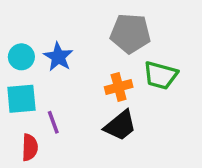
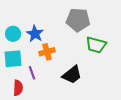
orange cross: (119, 87) -> (47, 52), moved

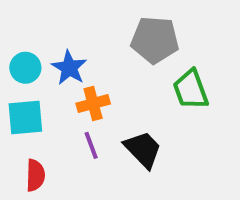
green trapezoid: (96, 45) -> (191, 90), turned 55
purple line: (32, 73) -> (91, 145), moved
black trapezoid: (72, 75) -> (143, 149), turned -95

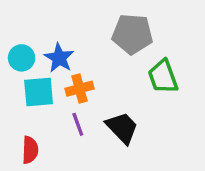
cyan square: (25, 118) -> (39, 92), moved

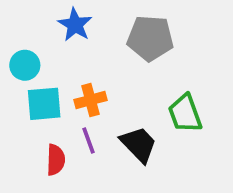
blue star: (59, 58) -> (75, 25), moved
green trapezoid: (163, 77) -> (185, 113), moved
red semicircle: (30, 150) -> (56, 160), moved

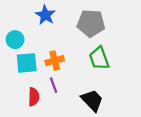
green trapezoid: (185, 113) -> (99, 58), moved
black trapezoid: (139, 144) -> (92, 100), moved

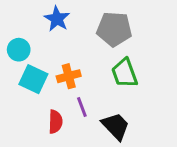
cyan square: (27, 63) -> (33, 79), turned 30
purple line: (54, 85) -> (82, 107), moved
red semicircle: (34, 97) -> (55, 122), moved

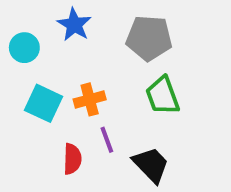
cyan circle: (19, 50) -> (24, 48), moved

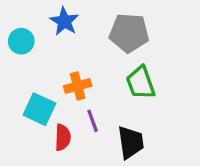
cyan square: (44, 103) -> (39, 109), moved
black trapezoid: (151, 165) -> (131, 142), turned 36

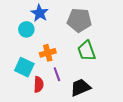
cyan circle: (21, 41) -> (26, 29), moved
black trapezoid: (131, 142) -> (80, 87), turned -105

